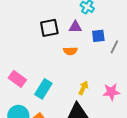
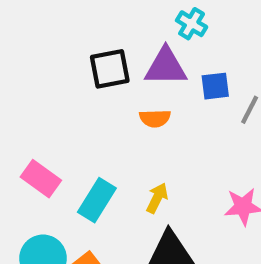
purple triangle: (75, 27) -> (166, 67), size x1.5
yellow arrow: (83, 88) -> (157, 198), moved

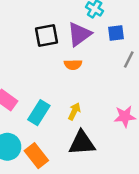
purple triangle: (166, 67) -> (79, 34), turned -36
blue square: (215, 86) -> (116, 33), moved

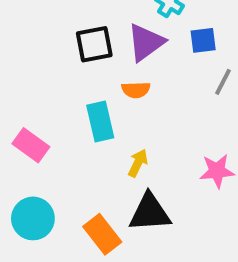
cyan rectangle: (39, 113) -> (100, 121), moved, turned -45
orange rectangle: (36, 156) -> (102, 234), moved

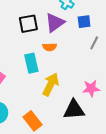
yellow arrow: (138, 163) -> (51, 84), size x1.6
black triangle: (150, 213) -> (74, 110), moved

